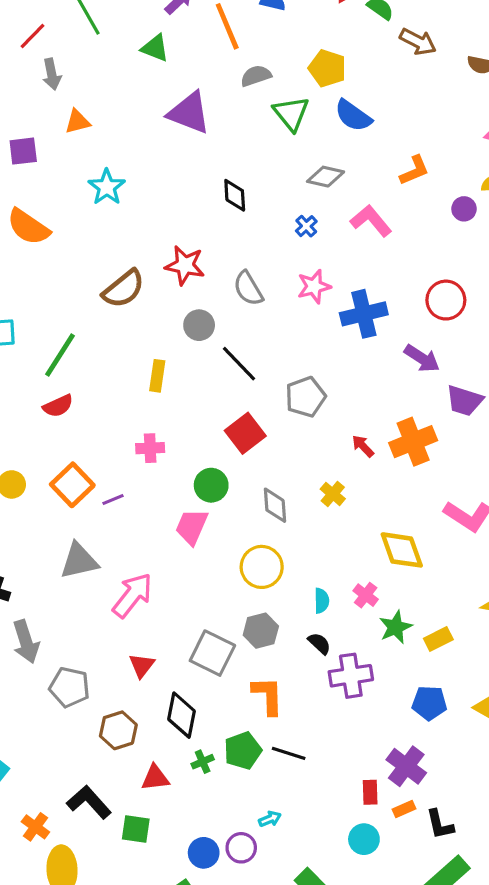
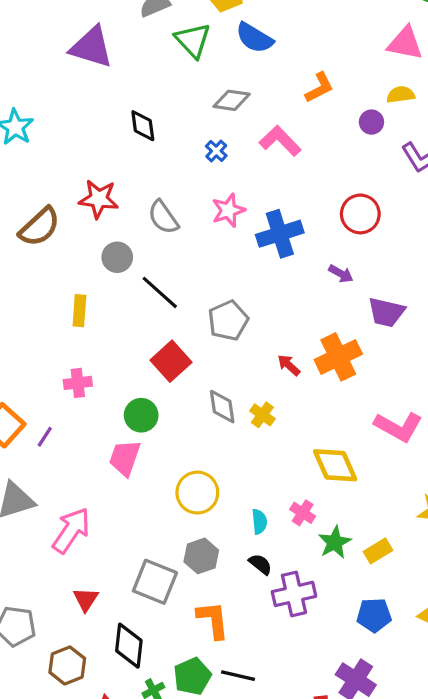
purple arrow: (422, 358) -> (341, 274), size x0.7
purple line: (113, 499) -> (45, 437), turned -30
gray diamond: (275, 505) -> (222, 407), moved

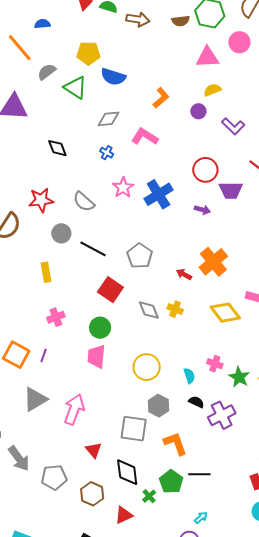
purple trapezoid: (386, 312) -> (231, 190), moved
yellow diamond: (335, 465) -> (225, 313), moved

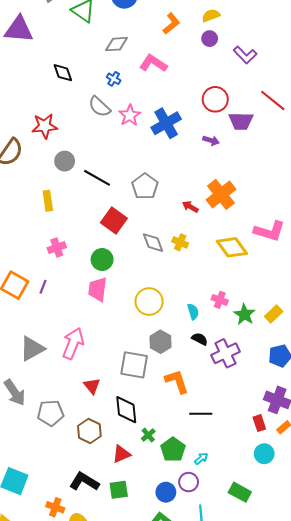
yellow semicircle: (212, 90) -> (211, 15), moved
gray semicircle: (84, 202) -> (99, 107), moved
gray triangle: (35, 399) -> (32, 349), moved
green pentagon: (171, 482) -> (173, 450), moved

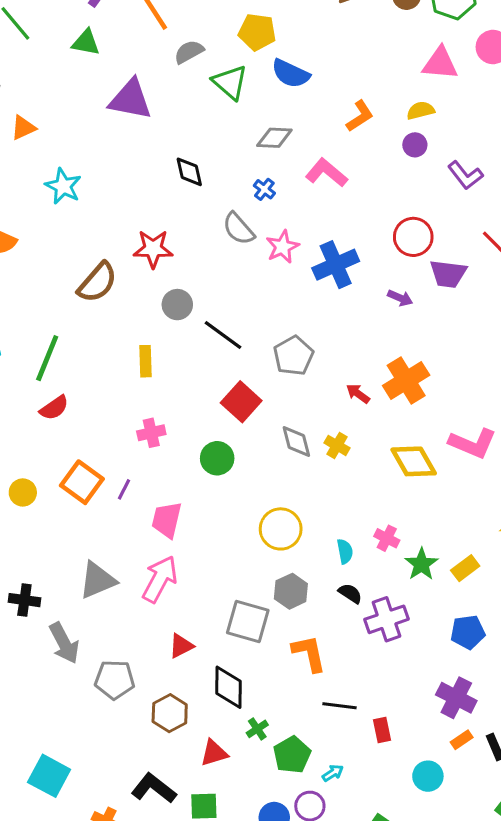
pink trapezoid: (97, 289) -> (167, 520), moved
red triangle: (92, 386) -> (181, 646), turned 36
red rectangle: (259, 423) -> (382, 730), moved

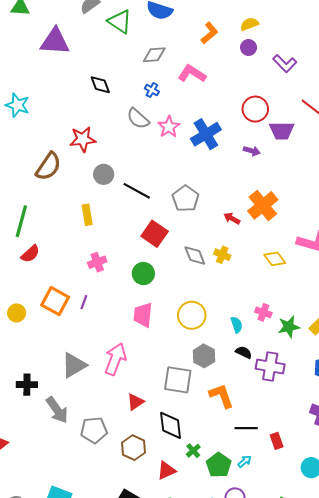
yellow diamond: (414, 461) -> (275, 259), size x0.7
pink trapezoid: (167, 520) -> (143, 315), moved
green star: (421, 564) -> (289, 327), turned 30
purple cross: (386, 619) -> (270, 367), turned 36
cyan arrow: (333, 773) -> (245, 461), moved

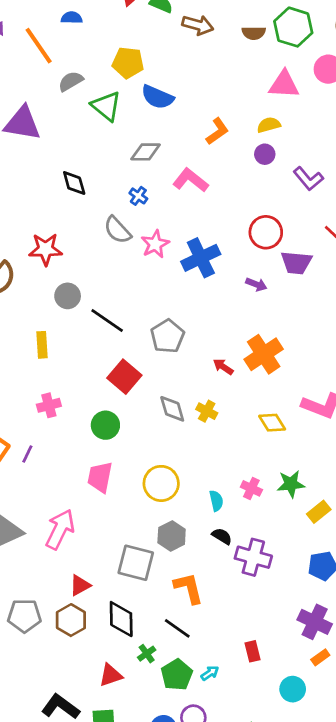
green star: (289, 327) -> (291, 484), moved
black line: (246, 428) -> (177, 628), moved, turned 30
brown hexagon: (133, 448) -> (71, 620), moved

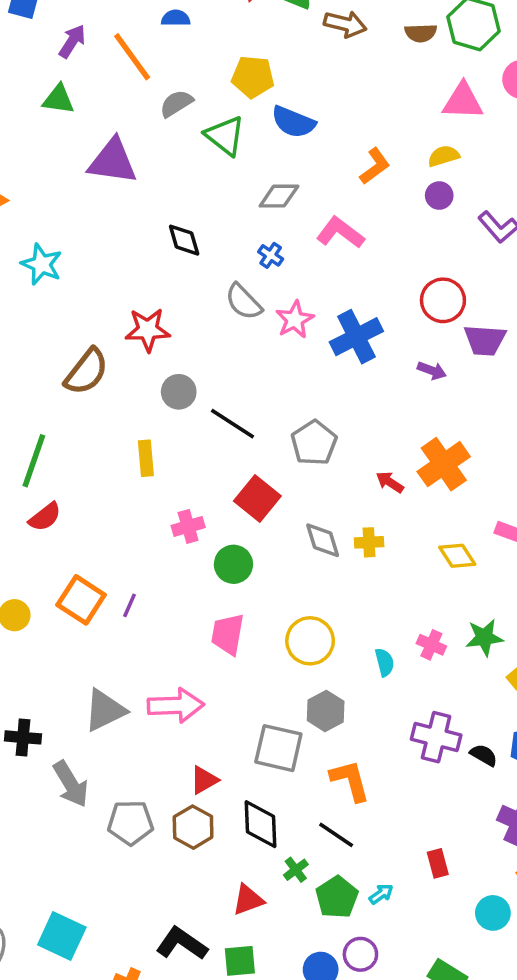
pink cross: (49, 405) -> (188, 526), moved
yellow cross: (207, 411) -> (369, 542), turned -30
pink arrow: (60, 529) -> (176, 705), turned 63
black semicircle: (222, 536) -> (484, 755), moved

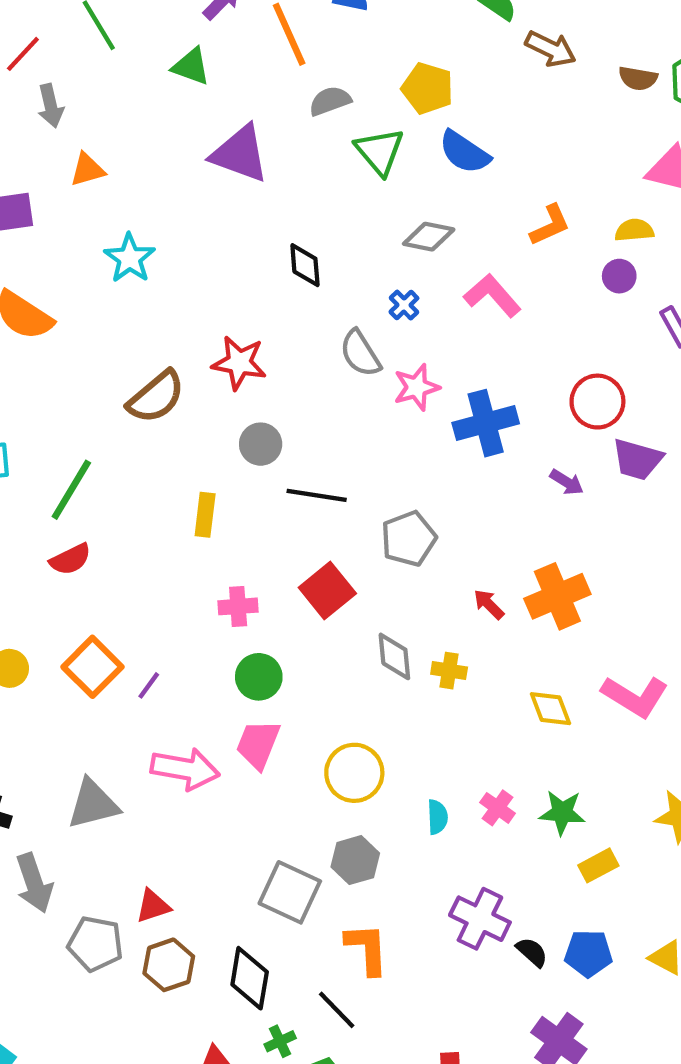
black line: (233, 424) -> (317, 495), turned -36
green circle: (233, 564) -> (259, 677), moved
pink arrow: (176, 705) -> (185, 769), moved
red triangle: (204, 780) -> (153, 906), moved

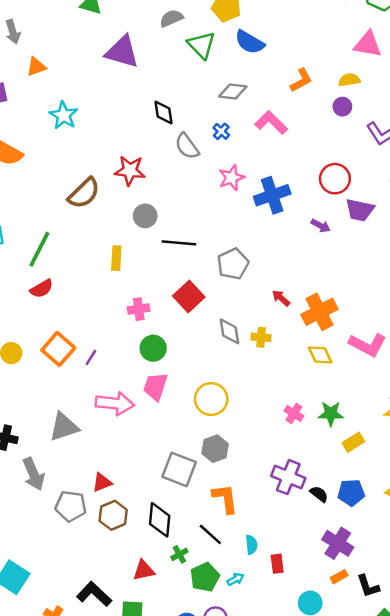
gray semicircle: (360, 353) -> (187, 146), moved
orange cross: (557, 596) -> (319, 312), moved
cyan semicircle: (437, 817) -> (251, 545), moved

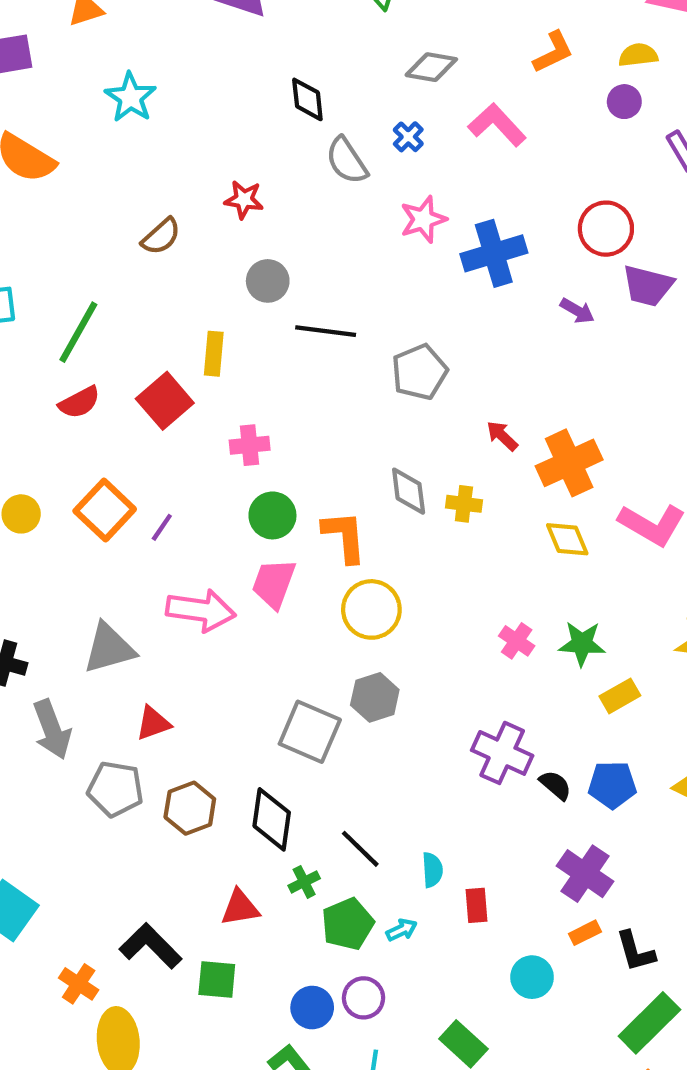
red star: (130, 171) -> (244, 200), size x0.7
brown semicircle: (84, 193) -> (161, 236), size x0.7
red square: (189, 297) -> (165, 401), moved
red triangle: (102, 483) -> (153, 723), moved
orange L-shape: (225, 499) -> (344, 537), moved

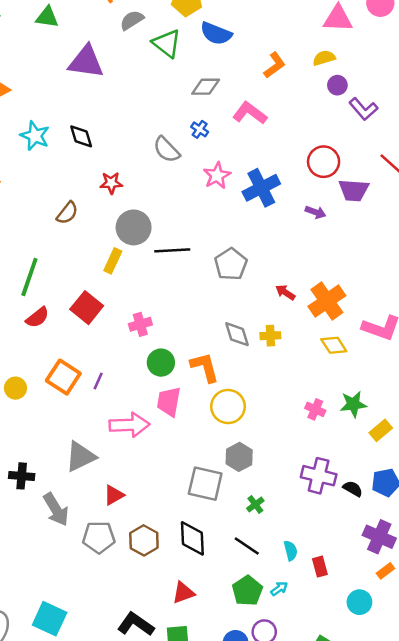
black diamond: (307, 99) -> (81, 136), moved
purple circle: (624, 102) -> (337, 85), moved
gray circle: (268, 281) -> (134, 227), size x1.4
yellow rectangle: (214, 354) -> (113, 261), moved, turned 30
green cross: (304, 882) -> (255, 504), moved

